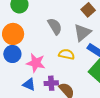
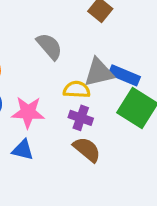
gray triangle: (82, 33) -> (99, 72), moved, turned 36
purple cross: (51, 83) -> (81, 118), moved, turned 32

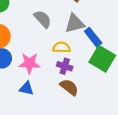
gray triangle: (99, 72) -> (75, 23), moved
blue rectangle: (124, 75) -> (93, 37), turned 30

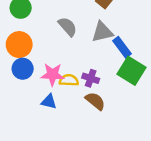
yellow semicircle: (61, 47) -> (69, 80), moved

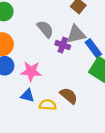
purple cross: (91, 78) -> (63, 45), moved
yellow semicircle: (69, 80) -> (48, 105), moved

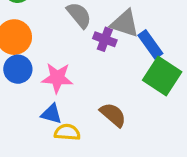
gray triangle: (76, 34) -> (125, 23), turned 30
yellow semicircle: (48, 105) -> (67, 132), moved

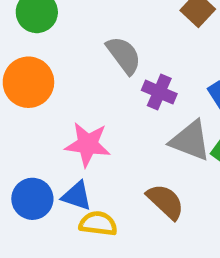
gray triangle: (125, 23) -> (190, 141), moved
blue circle: (18, 69) -> (32, 199), moved

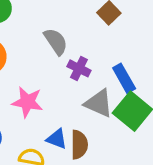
blue triangle: (77, 196) -> (57, 139), moved
brown semicircle: (165, 202) -> (79, 145), turned 44

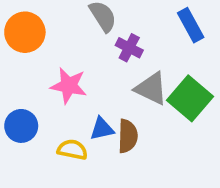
blue rectangle: (124, 78) -> (191, 25), moved
blue triangle: (57, 139) -> (102, 129), turned -35

